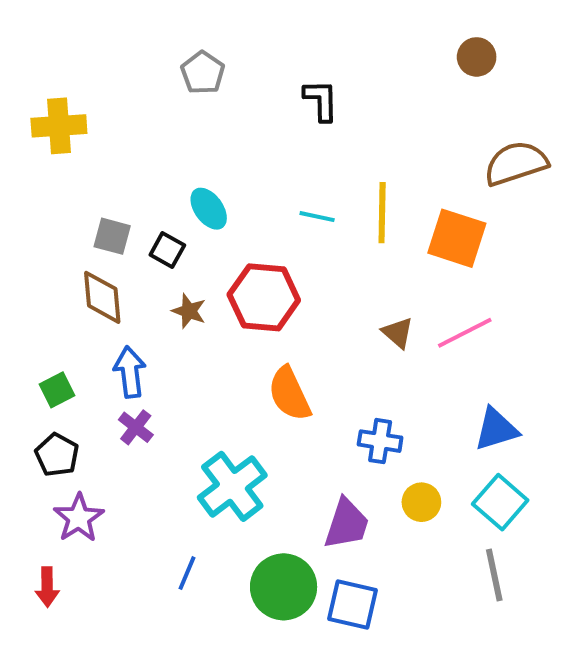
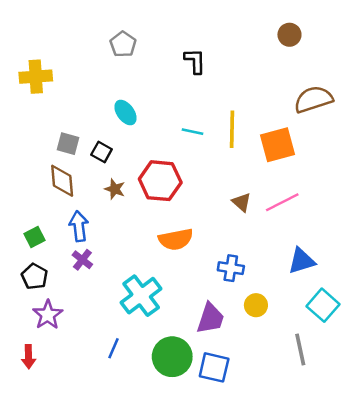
cyan ellipse: (209, 209) -> (125, 113), moved
orange square: (457, 238) -> (277, 145), turned -33
orange semicircle: (289, 394) -> (176, 239), turned -76
cyan square: (500, 502) -> (323, 305), moved

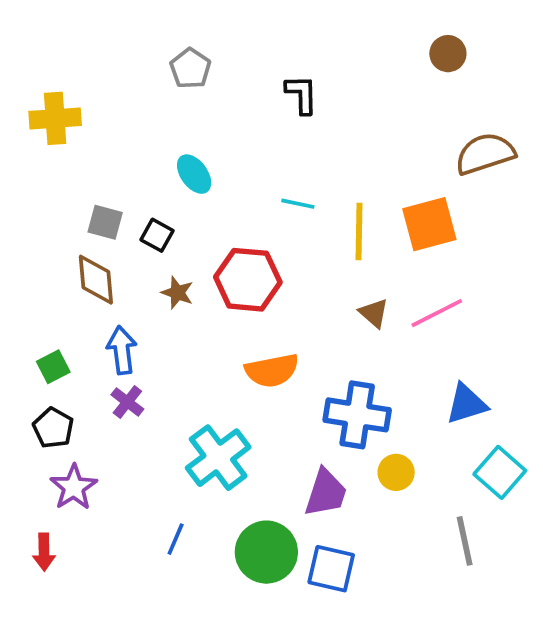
yellow line: (232, 129) -> (359, 231), moved
blue cross: (231, 268) -> (357, 415), size x1.6

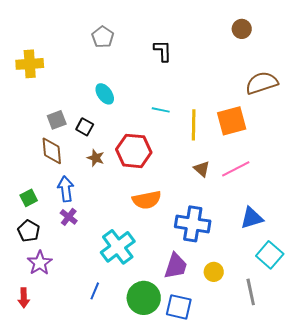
gray square: (105, 222) -> (57, 120), turned -36
yellow circle: (396, 472) -> (214, 272), moved

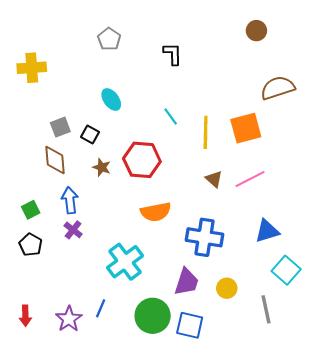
cyan line: (161, 110) -> (171, 116), turned 42
purple star: (40, 263) -> (69, 319), moved

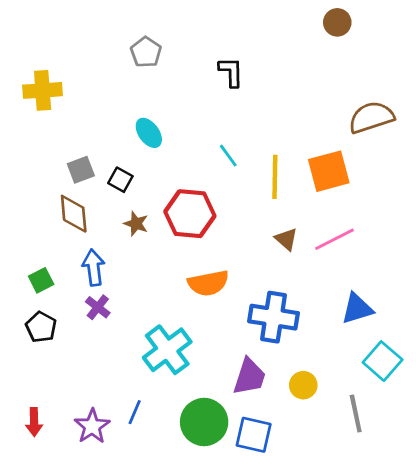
brown circle: (256, 31) -> (337, 22), moved

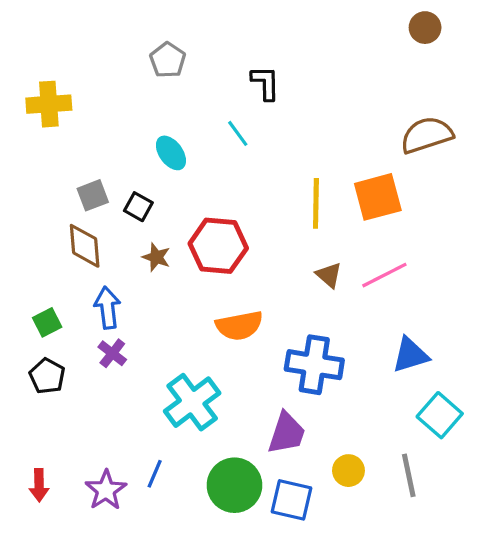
brown circle: (337, 22) -> (425, 28), moved
cyan line: (228, 156) -> (238, 133), moved
yellow circle: (303, 385) -> (348, 471), moved

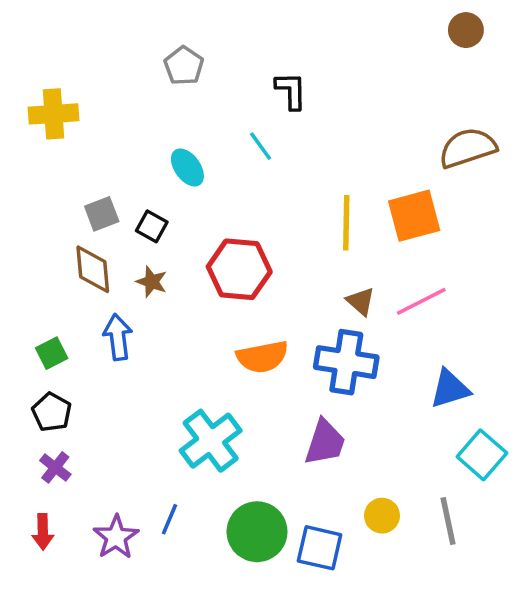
brown star: (156, 257) -> (152, 282), moved
purple cross: (112, 353) -> (55, 467), moved
blue cross: (314, 365) -> (346, 362), moved
purple trapezoid: (287, 433) -> (325, 442), moved

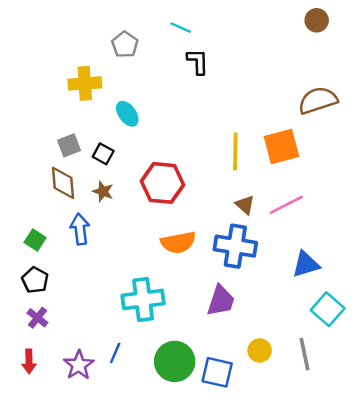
yellow cross: (54, 114) -> (85, 83), moved
cyan line: (261, 146) -> (181, 28), moved, turned -30
green square: (52, 353) -> (35, 240), turned -30
cyan cross: (211, 441) -> (143, 299), turned 30

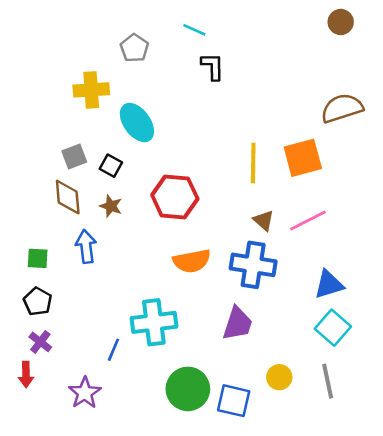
cyan ellipse: (127, 114) -> (137, 123), size x1.4
green square: (35, 240) -> (38, 258), turned -30
cyan square: (328, 309) -> (333, 328), moved
blue line: (115, 353) -> (113, 350), moved
red arrow: (29, 361) -> (26, 375), moved

